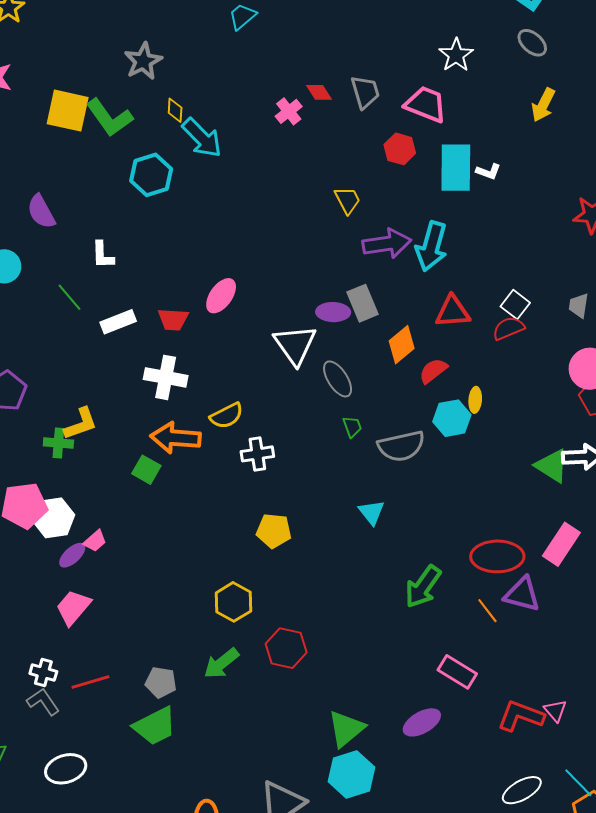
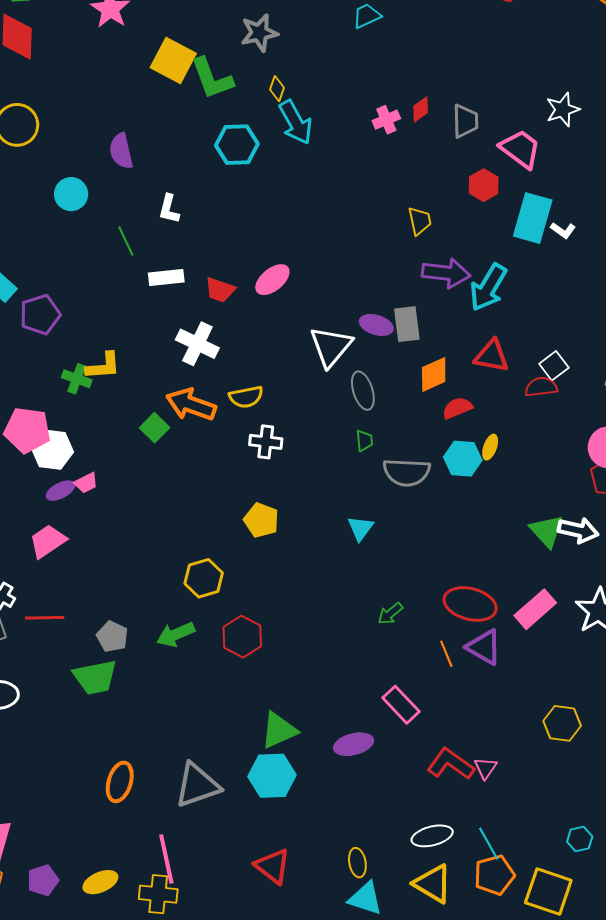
red diamond: (319, 92) -> (421, 109), turned 72
green arrow: (423, 587) -> (390, 614), size x0.6

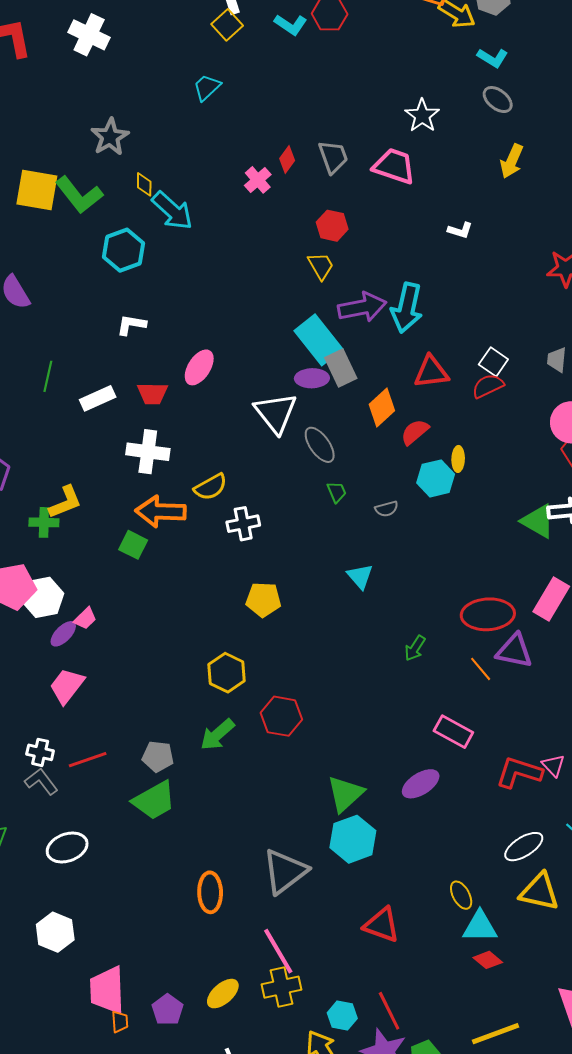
red hexagon: (484, 185) -> (332, 226), moved
white L-shape: (169, 209) -> (131, 325), moved, turned 104
cyan rectangle: (533, 218) -> (318, 340), moved, turned -36
green line: (126, 241) -> (48, 376), turned 56
gray semicircle: (407, 472) -> (387, 509), size x0.5

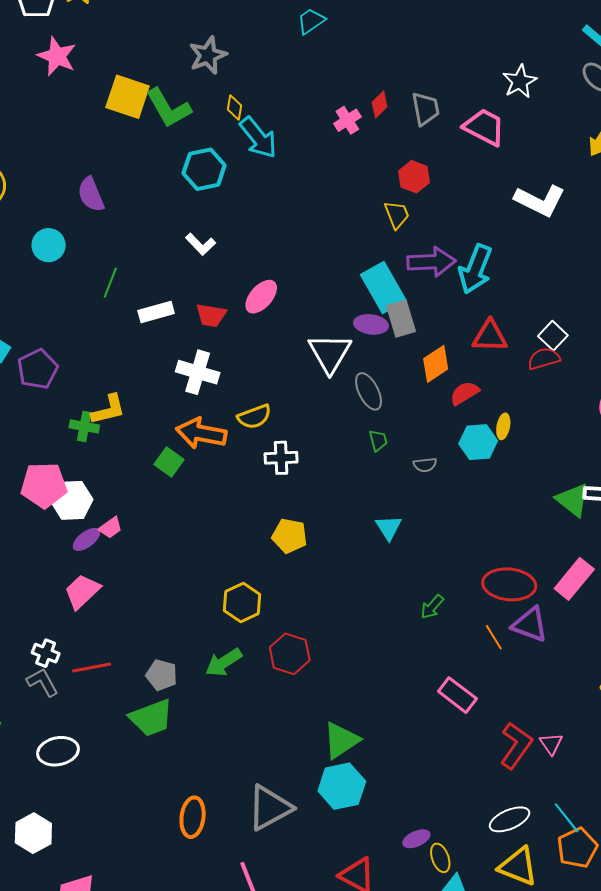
white L-shape: (460, 230) -> (540, 201), size x2.0
white L-shape: (131, 325) -> (201, 244), turned -152
red L-shape: (519, 772) -> (516, 745), turned 99
purple ellipse: (421, 784) -> (416, 839), moved, size x0.7

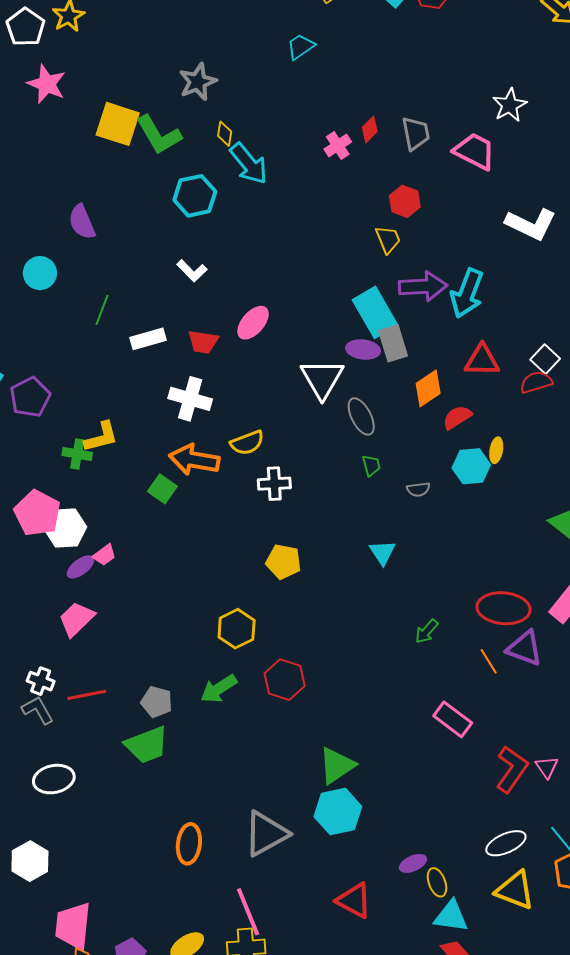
pink pentagon: (44, 485) -> (37, 513), turned 30

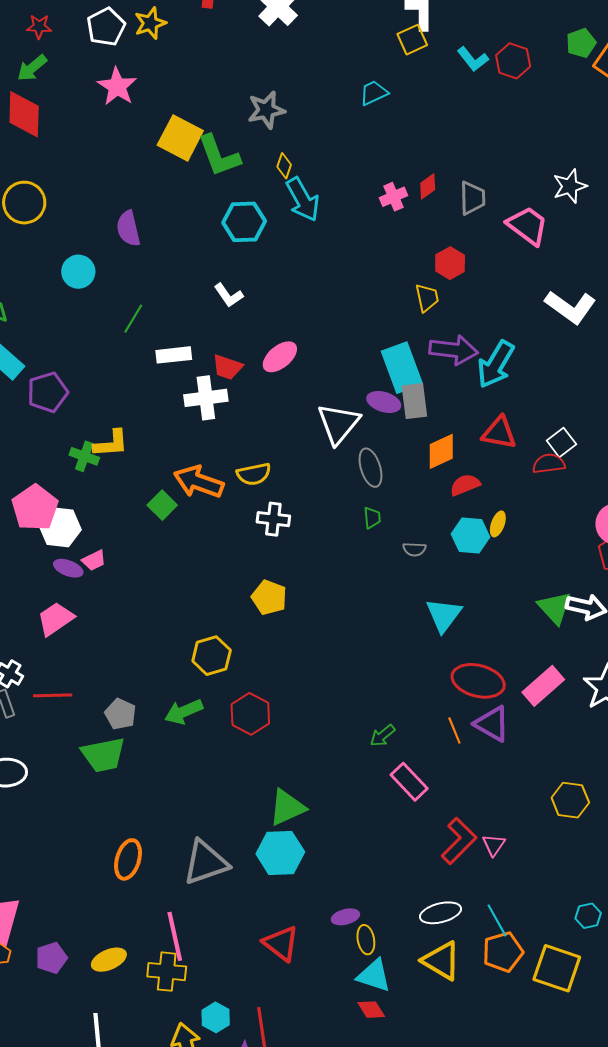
white cross: (190, 399) -> (206, 398), moved, turned -33
cyan triangle: (382, 552) -> (444, 615), moved, size x1.4
purple ellipse: (80, 567) -> (68, 568), turned 48
green arrow: (427, 631) -> (383, 736), moved

